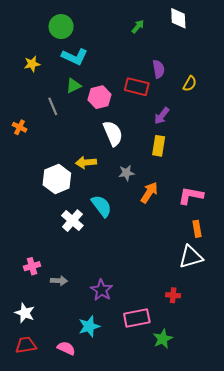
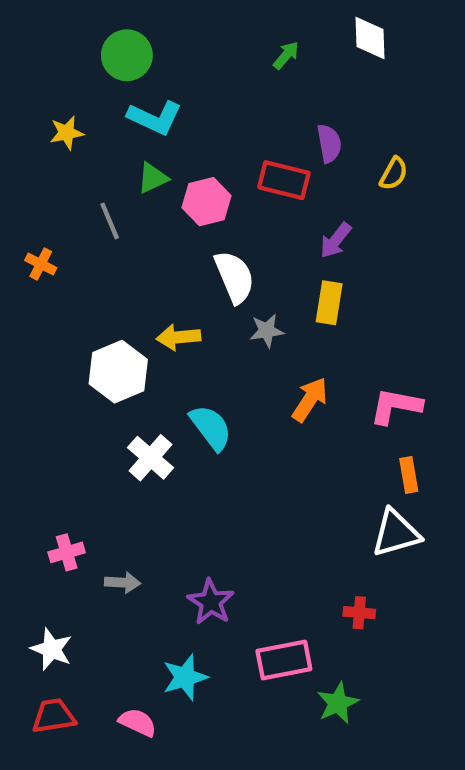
gray star: (126, 173) -> (267, 331), moved

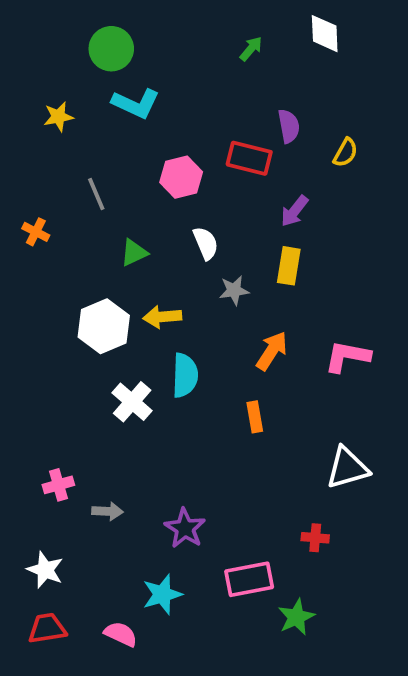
green triangle: (153, 178) -> (134, 253), moved
white semicircle: (234, 277) -> (206, 243), size x0.7
yellow arrow: (178, 337) -> (162, 317), moved
cyan semicircle: (211, 428) -> (185, 375), turned 39
orange rectangle: (409, 475) -> (255, 417), moved

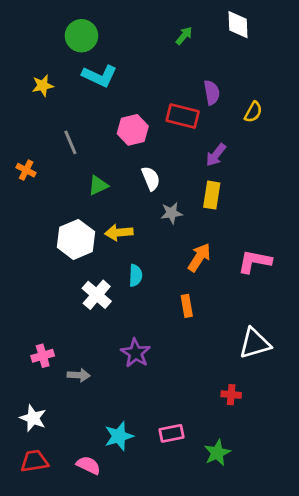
cyan semicircle: (185, 375) -> (136, 275), size x0.7
purple star: (185, 528) -> (136, 353), moved
pink rectangle: (249, 579) -> (172, 433), moved, size x0.7

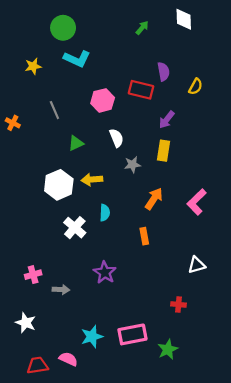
orange cross: (26, 170) -> (13, 123), moved
pink L-shape: (255, 262) -> (197, 202), turned -55
white triangle: (255, 343) -> (197, 265), size x0.7
pink rectangle: (172, 433) -> (132, 334), size x1.5
red trapezoid: (34, 461) -> (37, 365), moved

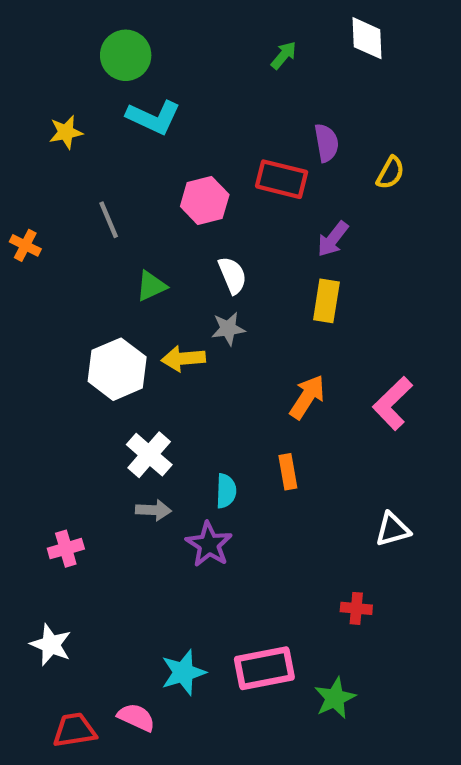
gray star: (132, 165) -> (228, 329), moved
cyan semicircle: (105, 213) -> (226, 491), moved
gray arrow: (61, 290) -> (153, 510), moved

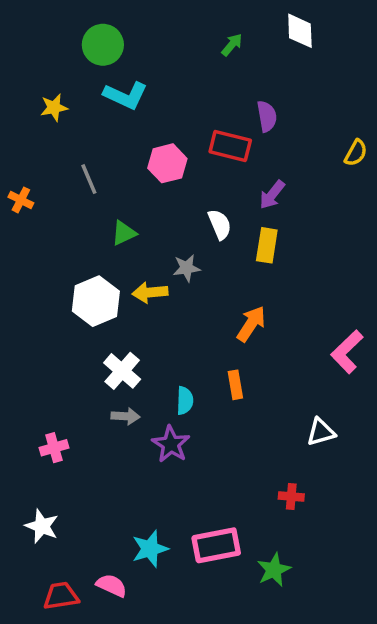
yellow semicircle: (390, 173) -> (356, 153), moved
white semicircle: (232, 275) -> (220, 224), moved
pink L-shape: (393, 403) -> (347, 352), moved

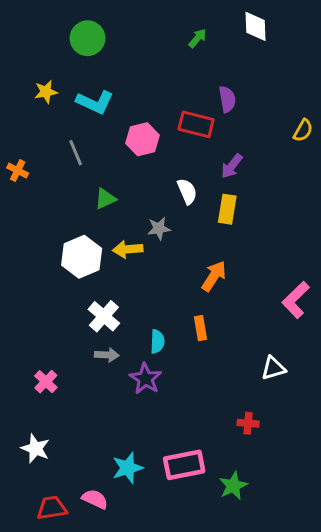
cyan L-shape: (126, 95) -> (95, 102), moved
pink cross: (54, 448) -> (46, 382), turned -30

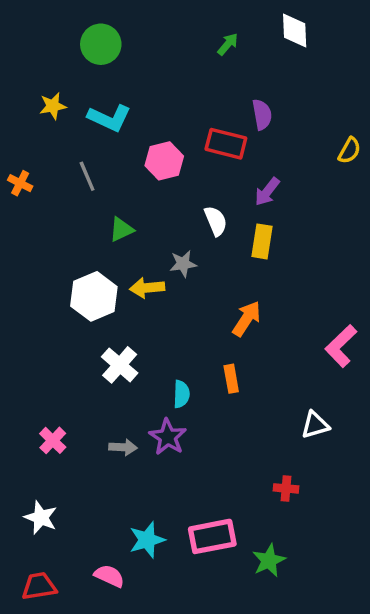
orange cross: (18, 171) -> (20, 183), moved
gray arrow: (107, 355) -> (123, 447), moved
red trapezoid: (52, 508) -> (39, 586), moved

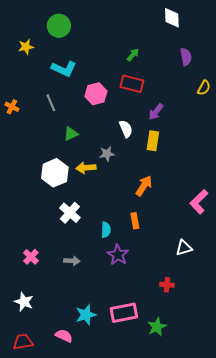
green arrow: (228, 44) -> (133, 55), moved
yellow star: (53, 106) -> (26, 47), moved
purple semicircle: (262, 115) -> (186, 57), moved
purple star: (168, 437) -> (118, 255), moved

